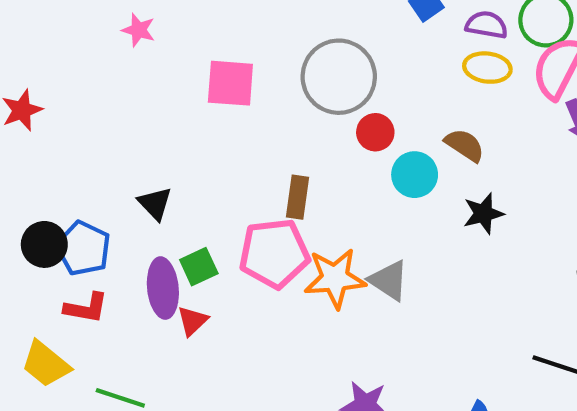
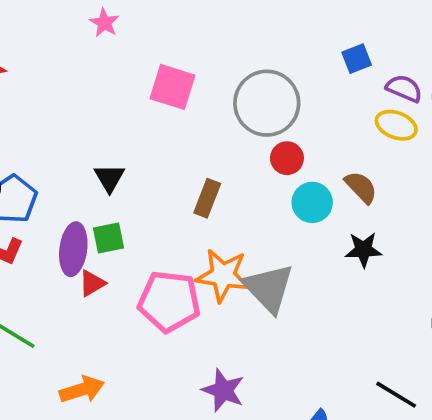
black triangle: (155, 203) -> (110, 178), moved
pink pentagon: (274, 253) -> (169, 301), moved
gray triangle: (389, 280) -> (269, 288), size x1.4

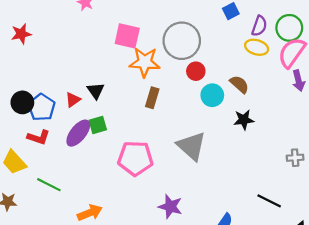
purple semicircle: (404, 88) -> (259, 26), turned 90
purple ellipse: (73, 249) -> (78, 133), turned 36
orange star: (223, 275) -> (145, 62), moved
red triangle: (92, 283) -> (73, 100), moved

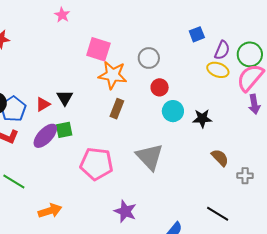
gray circle: (182, 41) -> (149, 58), size x0.6
brown semicircle: (239, 84) -> (220, 158), moved
black star: (244, 120) -> (202, 118), moved

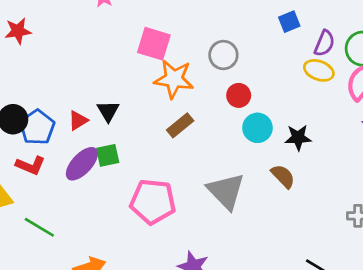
brown rectangle: (117, 109) -> (180, 125), turned 30
brown semicircle: (220, 158) -> (283, 176), moved

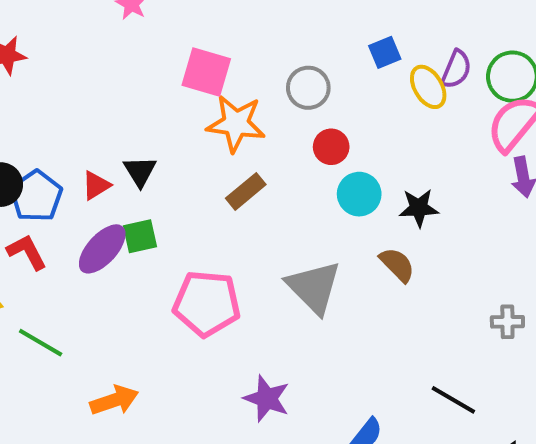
blue square: (289, 22) -> (385, 52), moved
yellow ellipse: (319, 70) -> (428, 87), moved, turned 40
red L-shape: (30, 165) -> (27, 252), turned -140

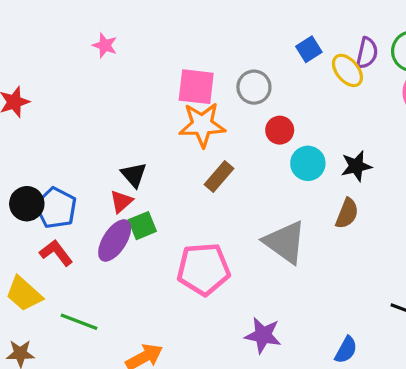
pink square: (206, 72) -> (196, 87), moved
red triangle: (96, 185) -> (121, 201), moved
brown semicircle: (397, 265) -> (347, 213), turned 76

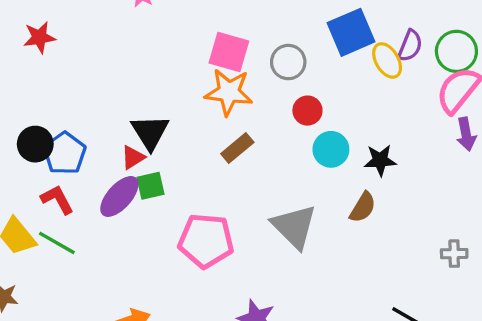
blue square: (309, 49) -> (351, 32), size x1.8
black triangle: (134, 175) -> (150, 132), size x1.4
green line: (79, 322) -> (57, 243), moved

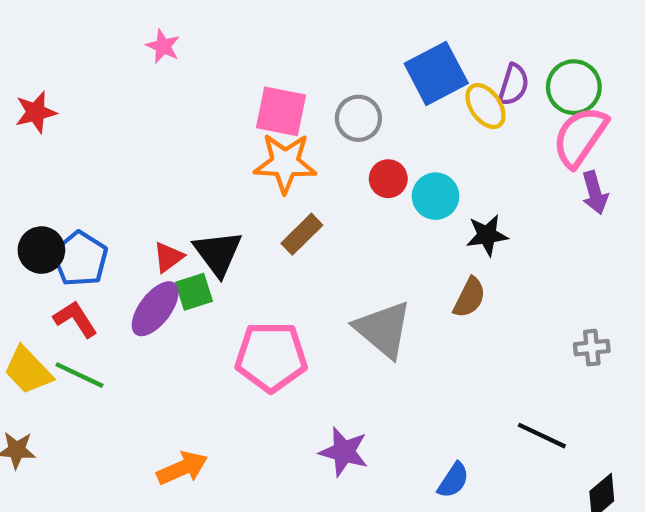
black triangle: (150, 132) -> (218, 253), moved
cyan circle: (331, 149) -> (436, 196), moved

